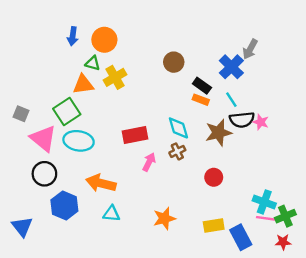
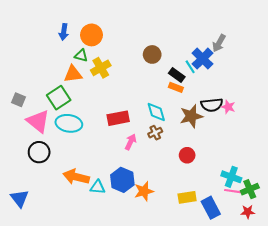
cyan line: (231, 100) -> (190, 67), moved
orange arrow: (101, 183) -> (76, 177), moved
blue hexagon: (64, 205) -> (122, 180), moved

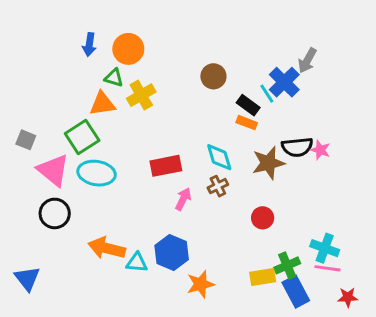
green cross: (250, 189) -> (287, 265), moved
orange star: (144, 191) -> (200, 284), moved

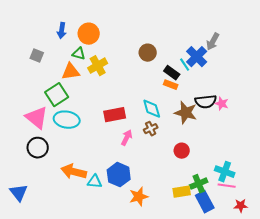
gray square: (26, 140) -> (37, 56), moved
brown star: (268, 163) -> (186, 113), turned 30

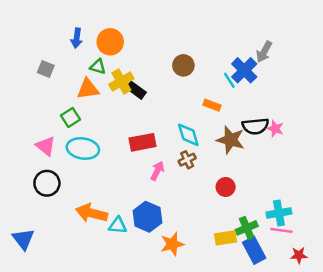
black rectangle: (172, 73) -> (136, 90), moved
green square: (57, 95) -> (70, 117), size x0.7
pink triangle: (37, 118) -> (46, 146), size x0.7
cyan cross: (225, 172) -> (279, 213), turned -30

